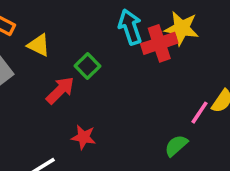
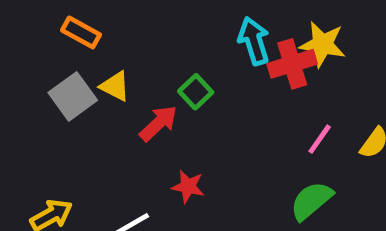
yellow triangle: (39, 45) -> (115, 86), moved
pink line: (200, 113) -> (320, 139), moved
green semicircle: (176, 146) -> (311, 201), size x1.4

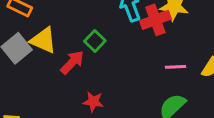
yellow triangle: (115, 86) -> (43, 40), size x1.4
pink line: (320, 139) -> (176, 67), turned 55

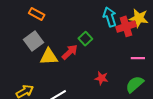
yellow triangle: (43, 40) -> (49, 57), moved, turned -30
red star: (93, 102) -> (101, 78), moved

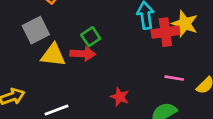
green square: (85, 39) -> (91, 37), moved
red arrow: (70, 52) -> (83, 54), turned 36

